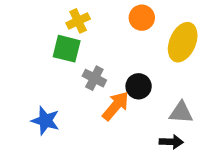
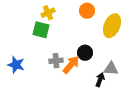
gray cross: (94, 78) -> (56, 61), moved, turned -32
blue star: (45, 121) -> (16, 65), moved
black arrow: (171, 142) -> (100, 80), moved, turned -72

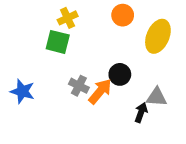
gray cross: (56, 61) -> (79, 86), turned 32

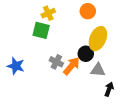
yellow ellipse: (158, 36) -> (98, 39), moved
gray triangle: (157, 97) -> (98, 70), moved
black arrow: (141, 113) -> (109, 89), moved

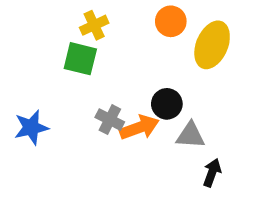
yellow ellipse: (98, 39) -> (212, 45), moved
blue star: (16, 66) -> (31, 127), turned -30
orange arrow: (72, 66) -> (139, 127), turned 30

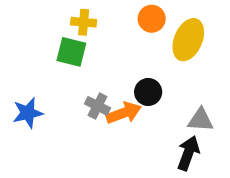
yellow cross: (94, 25) -> (84, 22), turned 30
gray triangle: (190, 135) -> (200, 120), moved
black arrow: (212, 173) -> (188, 153), size x1.4

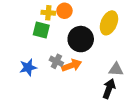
orange circle: (152, 19) -> (64, 11), moved
black circle: (148, 92) -> (81, 39), moved, size x1.6
blue star: (28, 113) -> (28, 67), moved

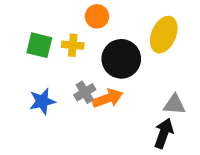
yellow cross: (48, 13) -> (73, 45), moved
green square: (41, 30) -> (39, 45), moved
gray cross: (56, 61) -> (85, 92), turned 32

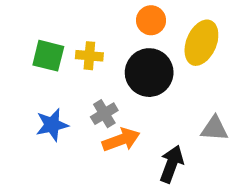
orange circle: (97, 16) -> (151, 20), moved
orange arrow: (108, 98) -> (121, 140), moved
black arrow: (164, 133) -> (172, 164), moved

